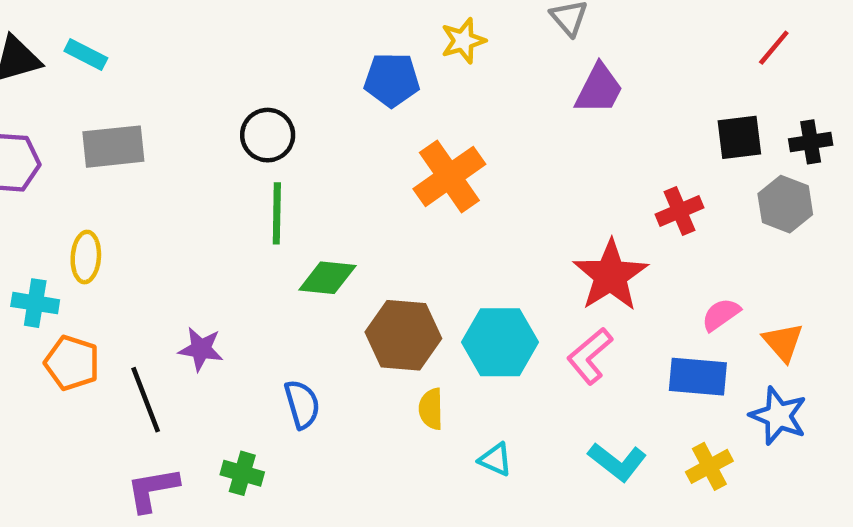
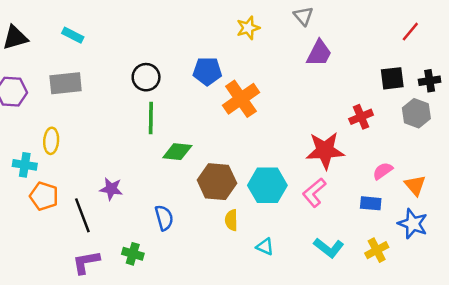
cyan rectangle: (86, 55) -> (73, 35), moved
blue pentagon: (392, 80) -> (207, 71), moved
red star: (610, 275) -> (325, 150), turned 30
blue rectangle: (698, 377) -> (371, 203), size x0.7

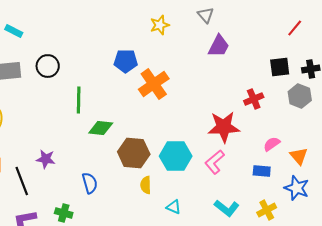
black circle: (146, 77) -> (48, 66), moved

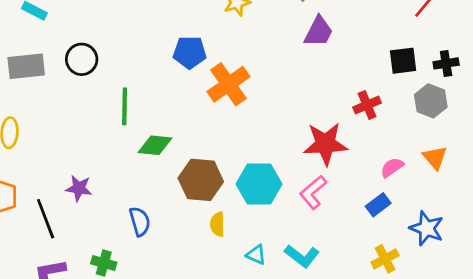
orange triangle: (299, 156) -> (435, 158), moved
blue rectangle: (262, 171) -> (378, 205), turned -42
cyan L-shape: (227, 208) -> (302, 256), moved

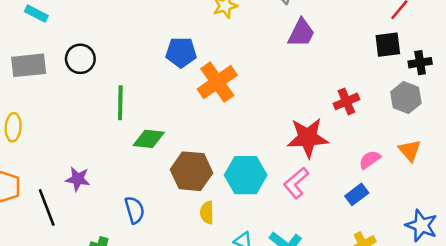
black square: (403, 61) -> (388, 45), moved
blue star: (427, 228) -> (421, 225), moved

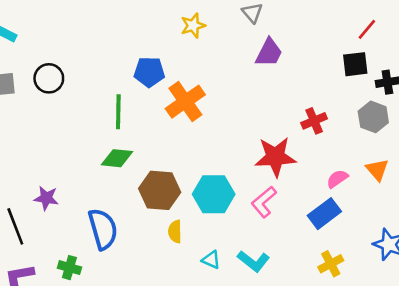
green line: (120, 103) -> (118, 112), moved
blue rectangle: (357, 194) -> (324, 214), size x1.4
blue semicircle: (135, 210) -> (103, 229), size x1.5

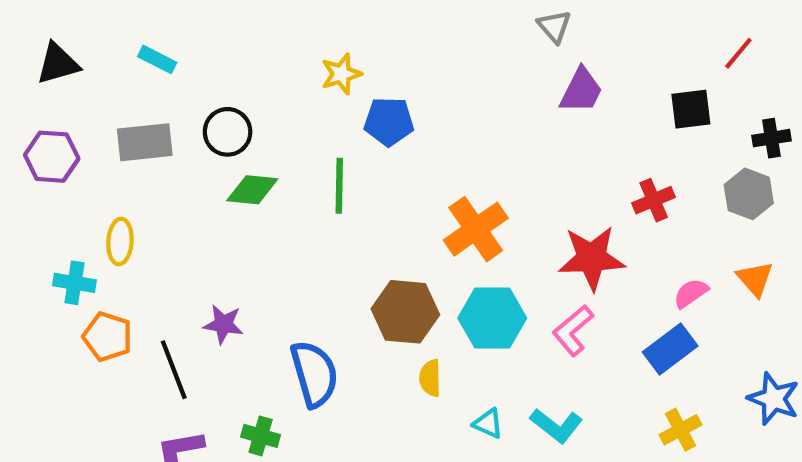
yellow star: (193, 26) -> (341, 74), moved
black square: (355, 64) -> (691, 109), moved
orange cross: (185, 102) -> (476, 229), moved
green diamond: (117, 158) -> (252, 190), moved

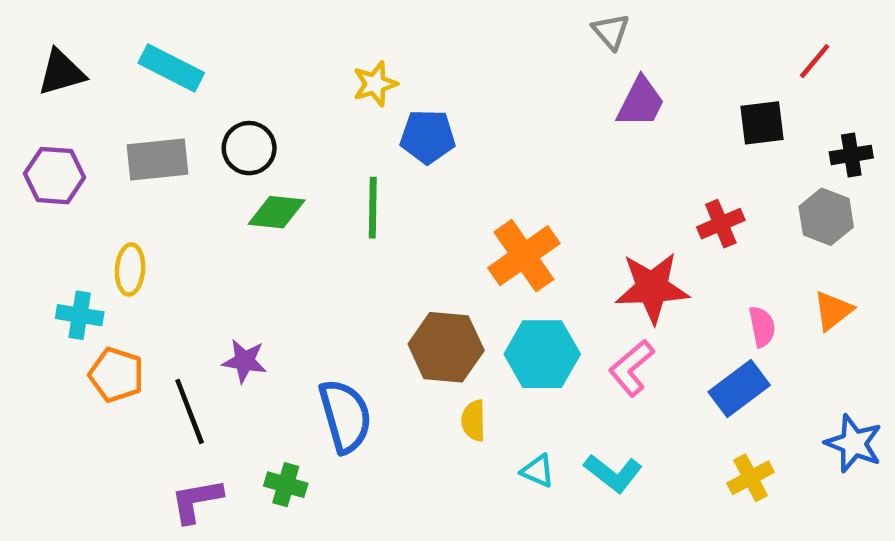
cyan rectangle: (157, 59) -> (171, 68), size x1.5
orange triangle: (755, 279) -> (833, 311), turned 33
pink semicircle: (691, 293) -> (762, 327), turned 114

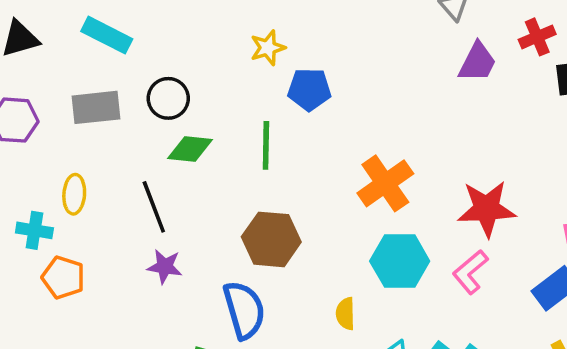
red cross: (721, 224) -> (537, 37), moved
brown hexagon: (446, 347) -> (271, 239), moved
black line: (190, 411) -> (154, 207), moved

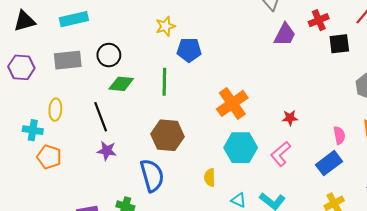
cyan rectangle: (107, 35) -> (74, 19), turned -40
red star: (487, 209) -> (290, 118), size x0.5

